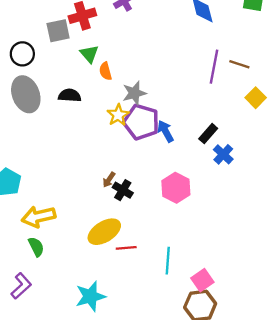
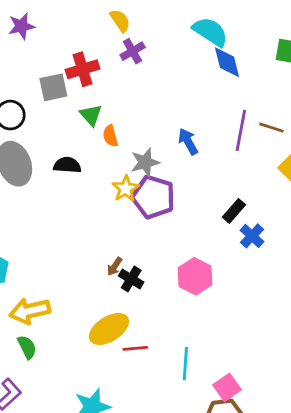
blue arrow: (165, 131) -> (188, 141), moved

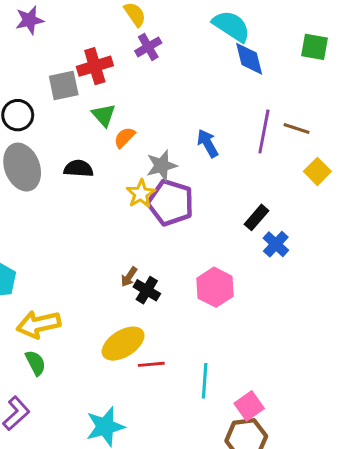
orange semicircle: (110, 136) -> (125, 137), turned 60

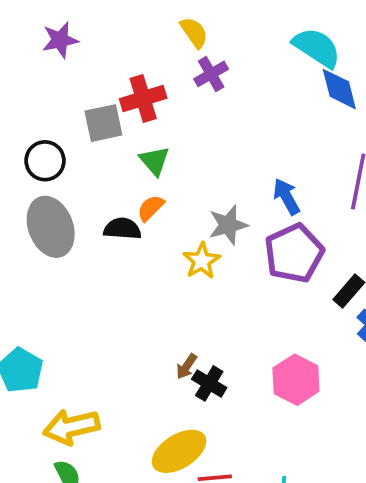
orange semicircle: (125, 137) -> (151, 208), moved
purple pentagon: (170, 203) -> (294, 253), moved, turned 30

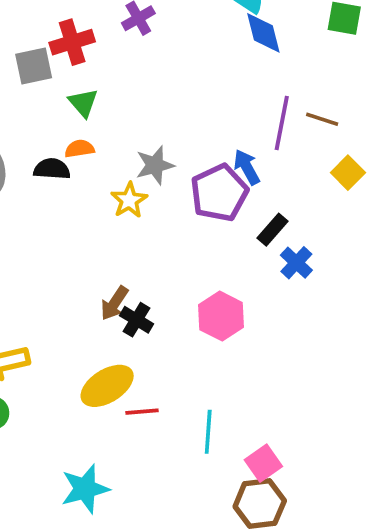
blue arrow: (287, 197) -> (247, 167), moved
orange semicircle: (151, 208) -> (79, 149), turned 36
brown arrow: (187, 366) -> (114, 303), size x1.4

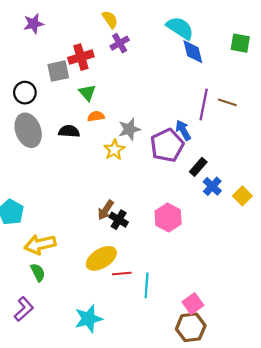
orange semicircle: (79, 149) -> (96, 116), moved
yellow square: (348, 173) -> (242, 196), moved
cyan line: (208, 432) -> (147, 285), moved

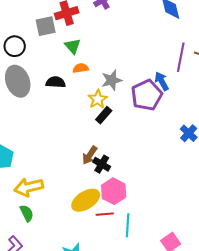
black rectangle: (198, 167) -> (104, 115), moved
pink hexagon: (168, 217) -> (114, 191), moved

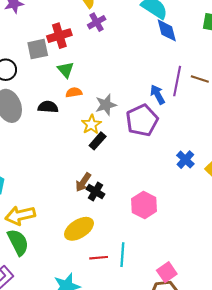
blue arrow: (162, 81) -> (157, 95), moved
pink hexagon: (114, 191) -> (144, 205), moved
green semicircle: (27, 213) -> (18, 242), size x1.5
red line: (105, 214) -> (99, 258), moved

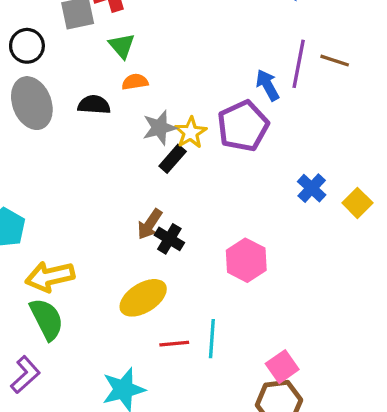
gray star: (106, 105) -> (159, 128), moved
yellow star: (91, 124) -> (191, 133), moved

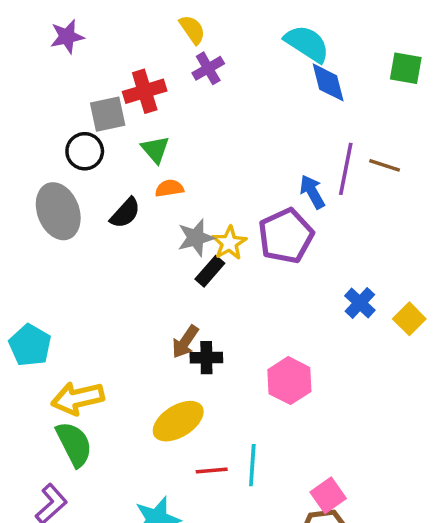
black circle: (27, 46) -> (85, 151), moved
black semicircle: (94, 105) -> (125, 213), turned 128
black cross: (169, 239) -> (206, 358), turned -32

